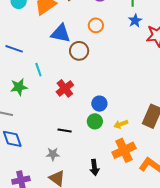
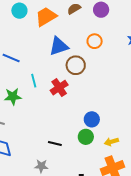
blue triangle: (61, 33) -> (59, 46), turned -35
red cross: (65, 88) -> (59, 88), moved

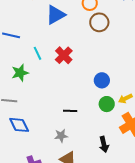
brown circle: (76, 65) -> (99, 22), moved
green circle: (86, 137) -> (107, 104), moved

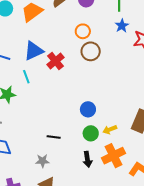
blue triangle: (56, 15) -> (34, 51), moved
red cross: (64, 55) -> (55, 61), moved
black arrow: (104, 144) -> (87, 159), moved

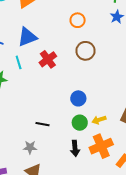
brown circle: (91, 51) -> (86, 51), moved
red cross: (55, 61) -> (48, 59), moved

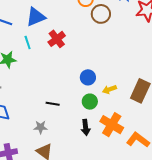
brown circle: (86, 51) -> (101, 14), moved
yellow arrow: (99, 120) -> (109, 89), moved
orange cross: (101, 146) -> (112, 125), turned -35

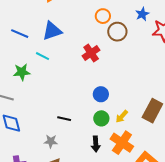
red cross: (57, 39) -> (91, 53), moved
cyan line: (28, 43) -> (42, 56), turned -48
yellow arrow: (109, 89) -> (122, 117), moved, turned -32

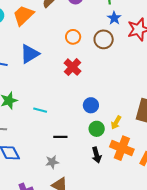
orange circle: (103, 16) -> (73, 37), moved
brown circle: (117, 32) -> (104, 39), moved
cyan line: (42, 56) -> (40, 110), moved

